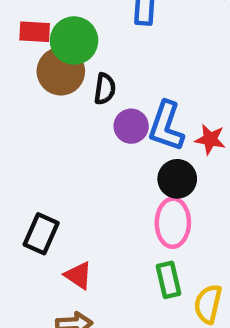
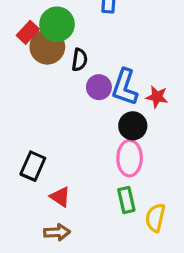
red rectangle: (35, 32) -> (28, 32), moved, turned -50

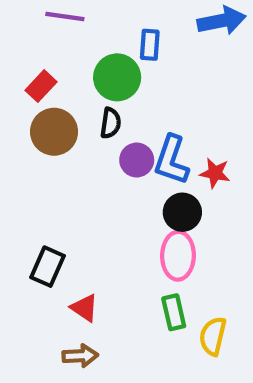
green circle: (57, 24) -> (117, 77), moved
brown circle: (47, 47) -> (54, 132), moved

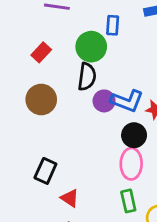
black semicircle: (111, 123) -> (87, 77), size x1.4
brown circle: (54, 132) -> (41, 99), moved
blue L-shape: (171, 160) -> (127, 101), turned -88

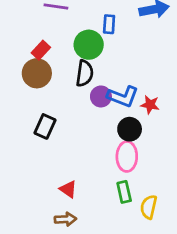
brown circle: (41, 99) -> (37, 73), moved
black rectangle: (45, 171) -> (45, 126), moved

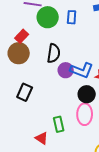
green circle: (89, 45) -> (48, 17), moved
green rectangle: (124, 192) -> (59, 124), moved

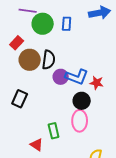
brown circle: (19, 53) -> (30, 60), moved

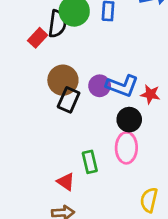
brown circle: (30, 60) -> (63, 80), moved
black semicircle: (49, 60) -> (57, 24), moved
black rectangle: (20, 99) -> (69, 100), moved

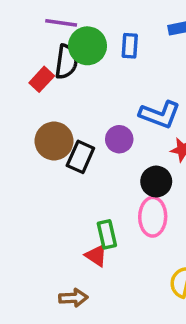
brown circle: (63, 80) -> (54, 141), moved
blue L-shape: (122, 86) -> (160, 115), moved
red triangle: (66, 182) -> (96, 256), moved

